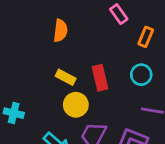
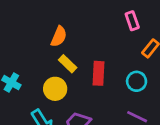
orange semicircle: (60, 31) -> (59, 36), moved
yellow circle: (76, 105) -> (55, 89), moved

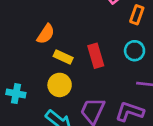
orange semicircle: (59, 36) -> (46, 34), turned 30

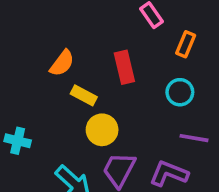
red rectangle: (96, 56) -> (124, 67), moved
yellow circle: (60, 85) -> (102, 130), moved

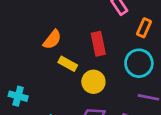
cyan circle: (180, 92) -> (139, 63), size x1.4
yellow circle: (102, 130) -> (93, 82), moved

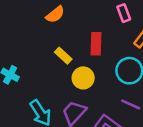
orange semicircle: (52, 40) -> (55, 14), moved

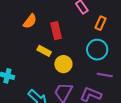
red rectangle: (96, 44) -> (56, 31), moved

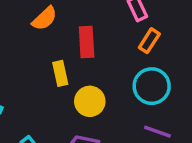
orange rectangle: (101, 23) -> (149, 41), moved
yellow rectangle: (44, 51) -> (60, 73), turned 40

